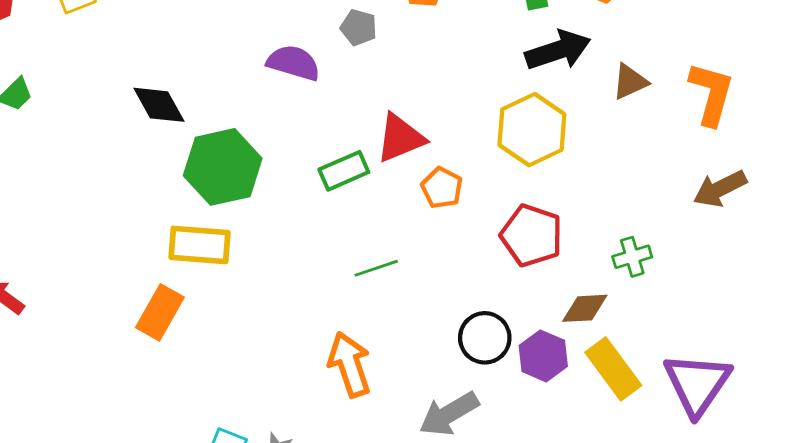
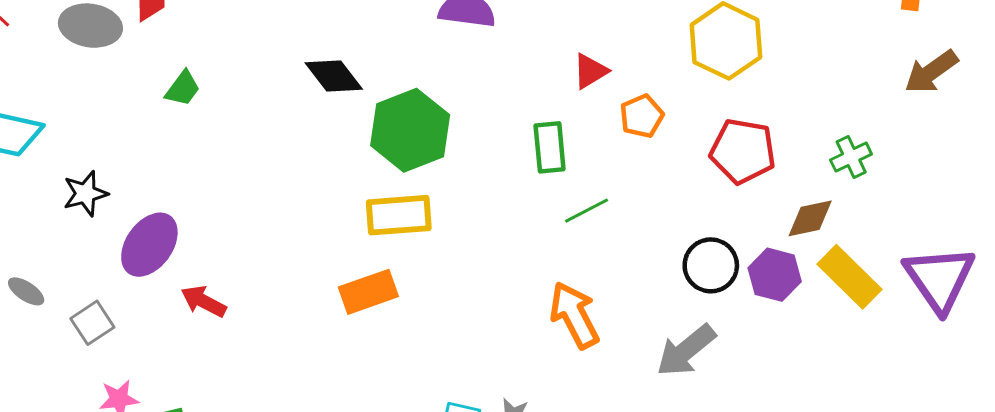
red triangle: (400, 138) -> (590, 71), size x0.7
green rectangle: (344, 171) -> (550, 147), moved, turned -63
orange pentagon: (442, 188) -> (642, 116), turned 30
orange rectangle: (160, 312) -> (368, 292), turned 50

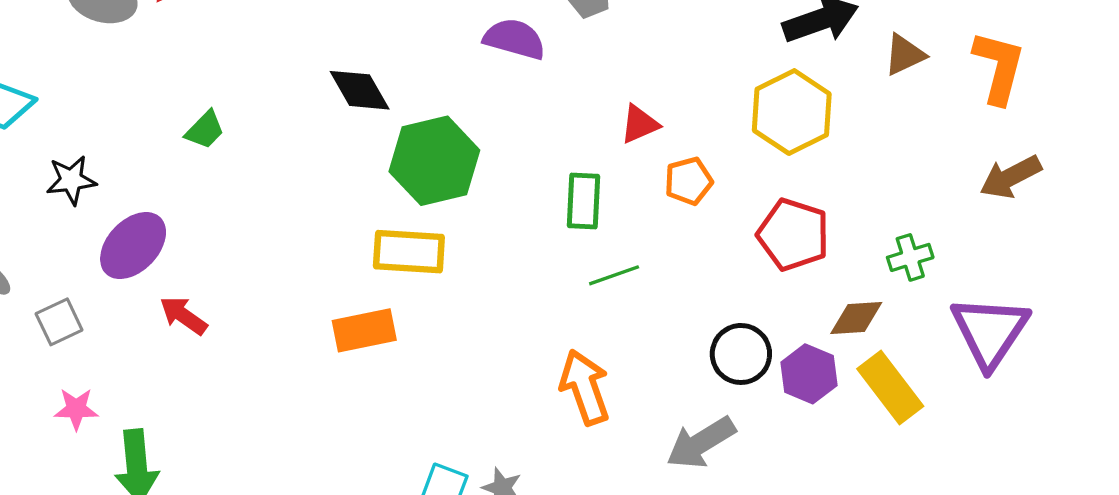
green trapezoid: (183, 88) -> (205, 130), moved
purple triangle: (939, 279) -> (990, 332), moved

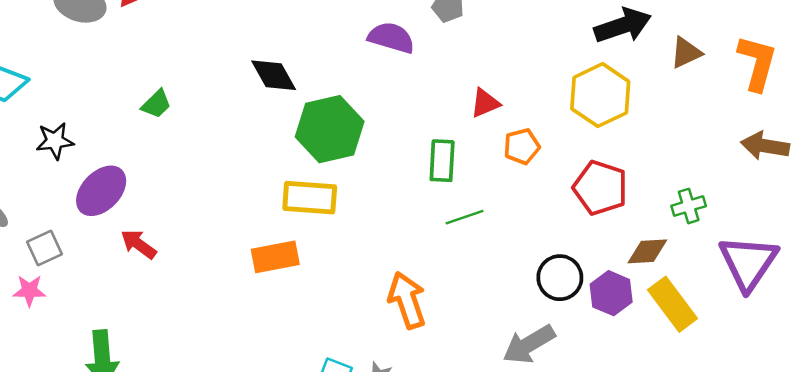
brown arrow: (1010, 177) -> (765, 146), turned 36
orange arrow: (585, 387) -> (407, 300), moved
pink star: (76, 409) -> (29, 291), moved

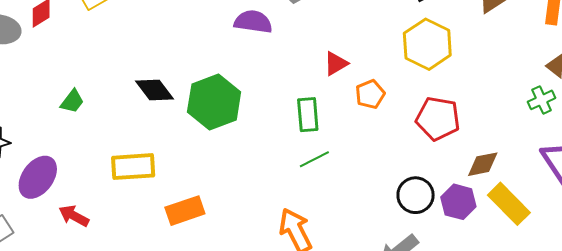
black diamond: (274, 75) -> (155, 90), moved
yellow rectangle: (310, 198) -> (133, 167), moved
green cross: (689, 206) -> (542, 100), moved
green line: (465, 217) -> (314, 159), moved

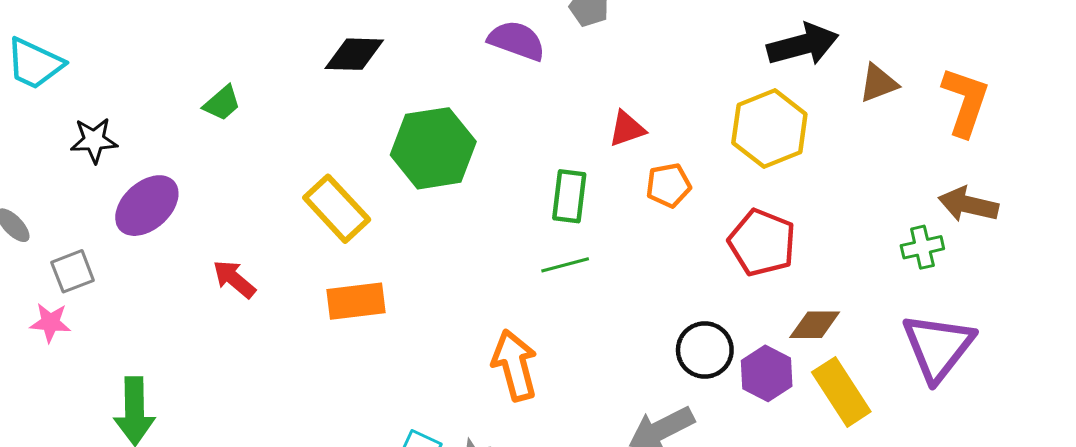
black diamond: (155, 90) -> (354, 54), moved, turned -63
yellow rectangle: (133, 167) -> (337, 209), moved, turned 39
red arrow: (74, 216) -> (234, 279), moved

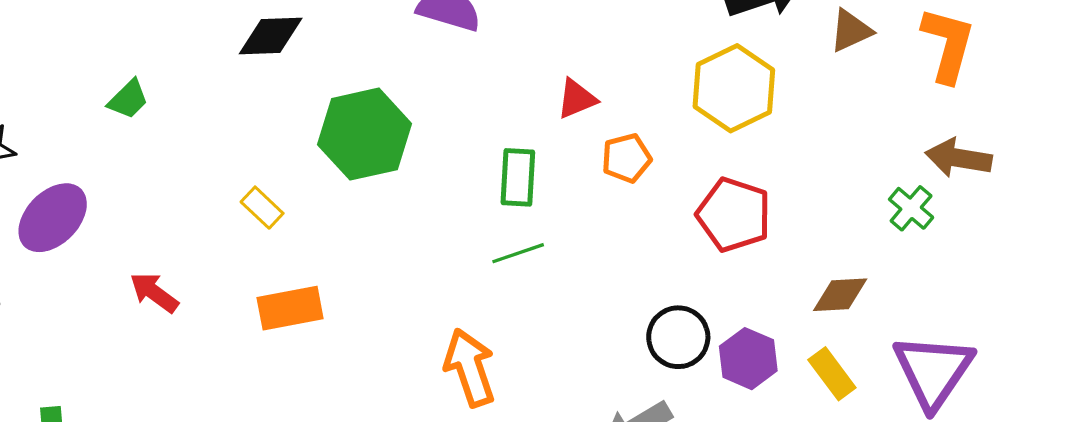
yellow rectangle: (337, 209) -> (262, 208), size x0.6
green cross: (922, 247) -> (911, 208), turned -33
brown diamond: (815, 325) -> (840, 295), moved
purple triangle: (938, 347) -> (933, 371), moved
yellow rectangle: (841, 392) -> (832, 374), size x0.7

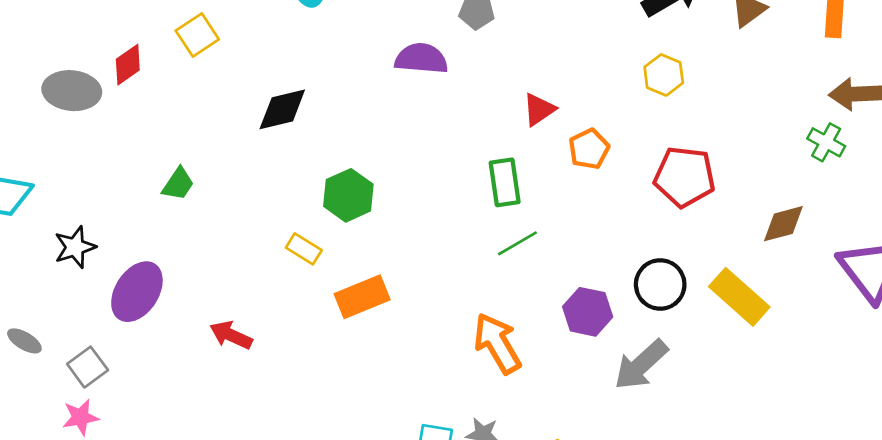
yellow hexagon: (734, 88) -> (664, 75), size x0.6
green hexagon: (364, 134) -> (348, 195), moved, size x0.7
orange rectangle: (290, 308) -> (362, 297), moved
purple hexagon: (748, 359) -> (588, 312), moved
yellow rectangle: (832, 374) -> (739, 297), moved, size x1.4

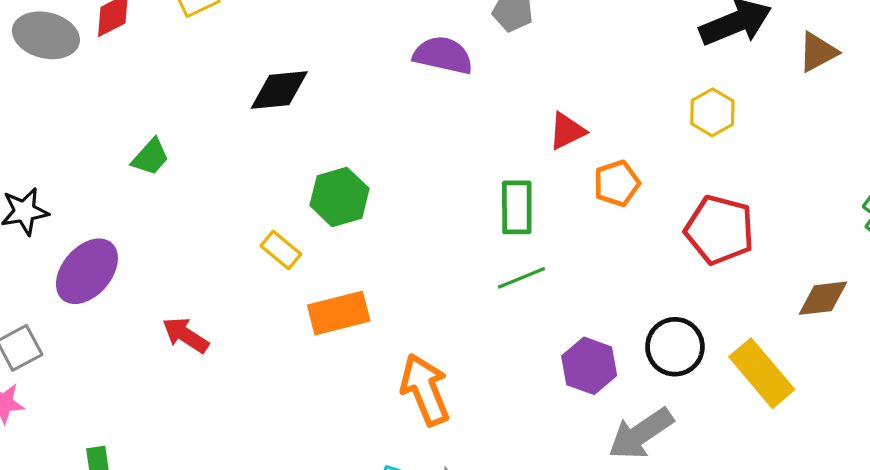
orange arrow: (497, 343) -> (425, 390), moved

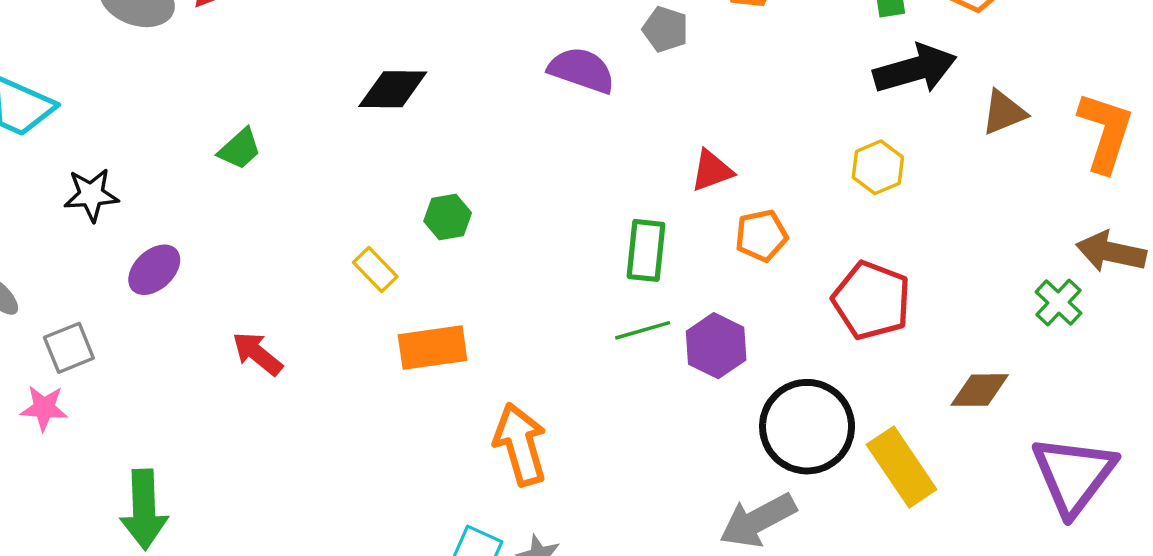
green hexagon: (339, 197) -> (448, 217), size x0.7
purple ellipse: (87, 271) -> (154, 270), size x0.7
black circle: (675, 347) -> (807, 427), size x1.4
purple hexagon: (589, 366) -> (716, 346), moved

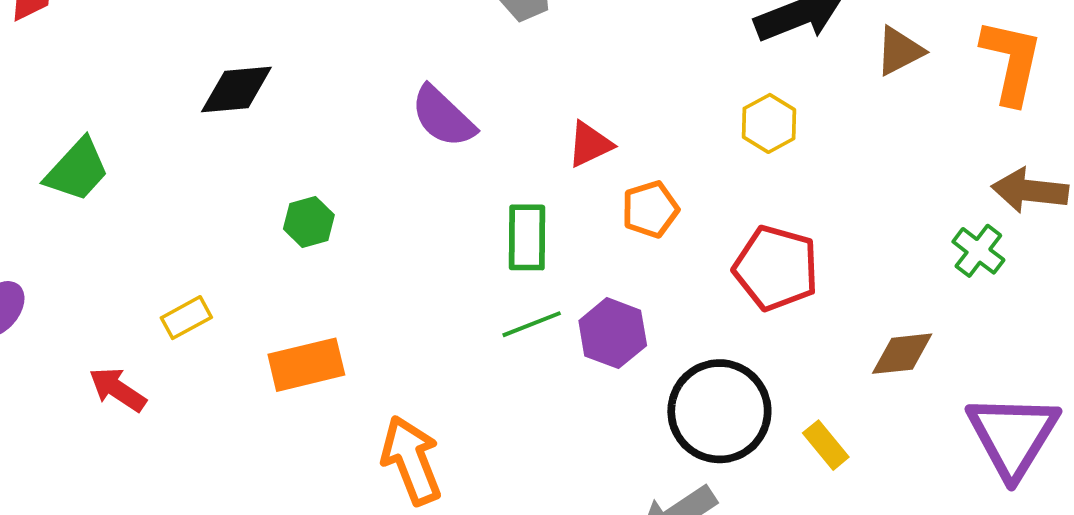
purple semicircle: (582, 70) -> (443, 117), moved, turned -150
green trapezoid: (240, 149) -> (77, 170), size x1.4
yellow rectangle: (375, 269) -> (186, 318), moved, turned -69
yellow rectangle: (902, 467) -> (826, 445), size x0.6

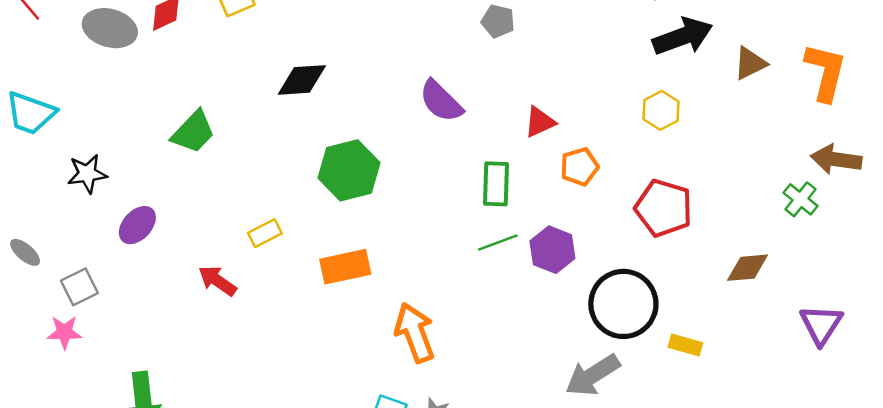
green hexagon: (309, 222) -> (349, 170), size x1.8
purple triangle: (1013, 436) -> (821, 325), size x0.7
yellow rectangle: (826, 445) -> (685, 345), moved, turned -36

